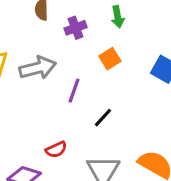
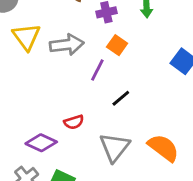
orange square: (110, 59) -> (117, 45), moved, turned -30

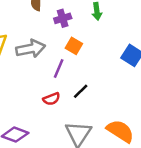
red semicircle: (74, 122) -> (51, 99), moved

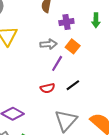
gray arrow: (31, 49) -> (49, 44), moved, size x0.7

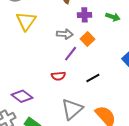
green arrow: (96, 20) -> (113, 17), turned -80
black line: (73, 85) -> (93, 78), moved

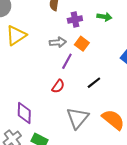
yellow triangle: (26, 21) -> (16, 35), turned 30
red semicircle: (58, 76) -> (58, 86), turned -40
purple diamond: (22, 96) -> (24, 113), turned 65

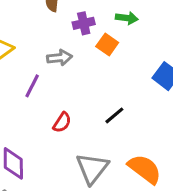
orange square: (82, 44) -> (107, 45), moved
purple line: (67, 61) -> (32, 86), moved

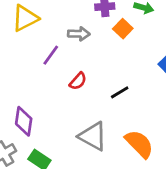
red semicircle: (62, 122) -> (78, 81), moved
gray triangle: (92, 168) -> (93, 136), turned -48

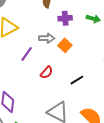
orange square: (123, 29) -> (65, 45), moved

